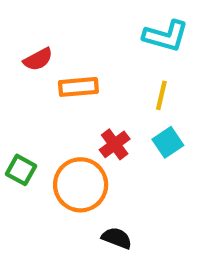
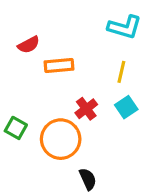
black semicircle: (117, 238) -> (88, 179), turned 45

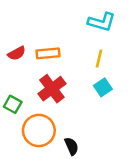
red semicircle: (29, 45) -> (17, 53), moved
red cross: (86, 109) -> (52, 89), moved, size x1.5
orange circle: (61, 139) -> (39, 130), moved

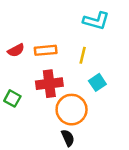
yellow line: (99, 59) -> (83, 55), moved
red cross: (52, 89) -> (49, 84), turned 30
orange circle: (39, 130) -> (72, 110), moved

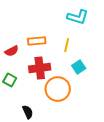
red semicircle: (16, 50) -> (12, 51), moved
black semicircle: (68, 138) -> (28, 112), moved

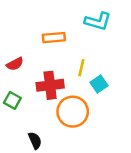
orange rectangle: (37, 41) -> (54, 38), moved
yellow line: (67, 45) -> (81, 68), moved

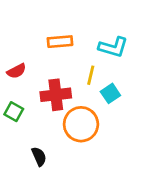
cyan L-shape: (98, 21) -> (113, 47), moved

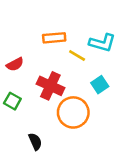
yellow line: (91, 75) -> (77, 55), moved, turned -72
red cross: (56, 95) -> (50, 86), turned 32

